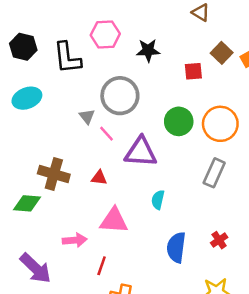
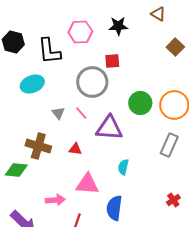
black star: (148, 50) -> (118, 26), moved
red square: (193, 71) -> (112, 61), moved
cyan ellipse: (27, 98) -> (32, 84), moved
gray triangle: (87, 116) -> (58, 113), moved
blue semicircle: (176, 247) -> (114, 208), moved

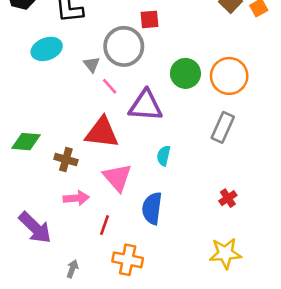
gray triangle: (58, 113) -> (92, 64), moved
brown cross: (38, 146) -> (66, 160), moved, size x0.7
red triangle: (75, 149) -> (102, 133), size x2.0
green diamond: (16, 170) -> (26, 142), moved
pink triangle: (87, 184) -> (117, 178), turned 45

